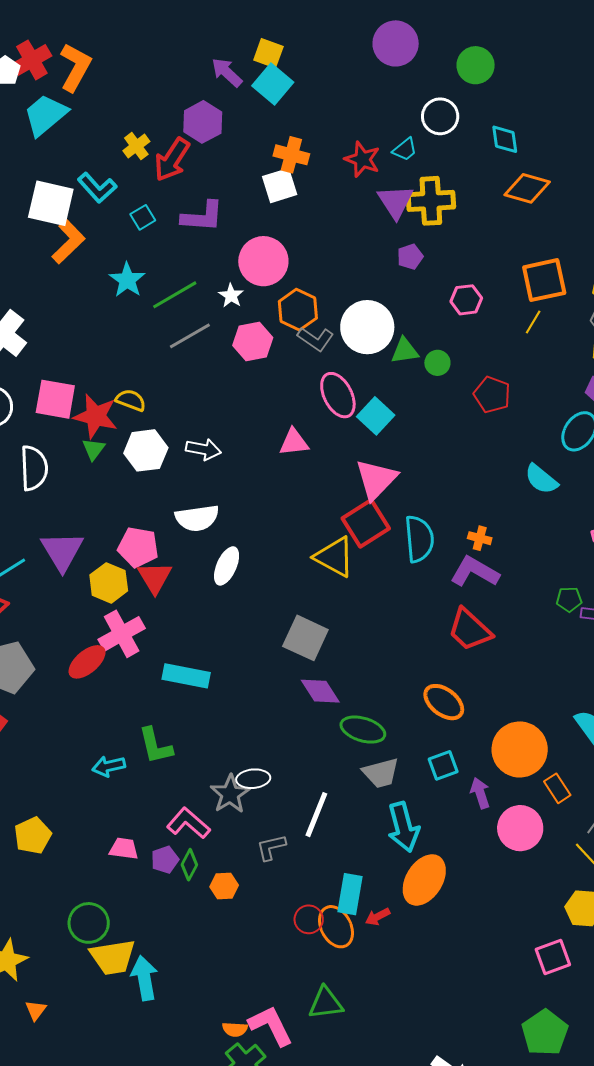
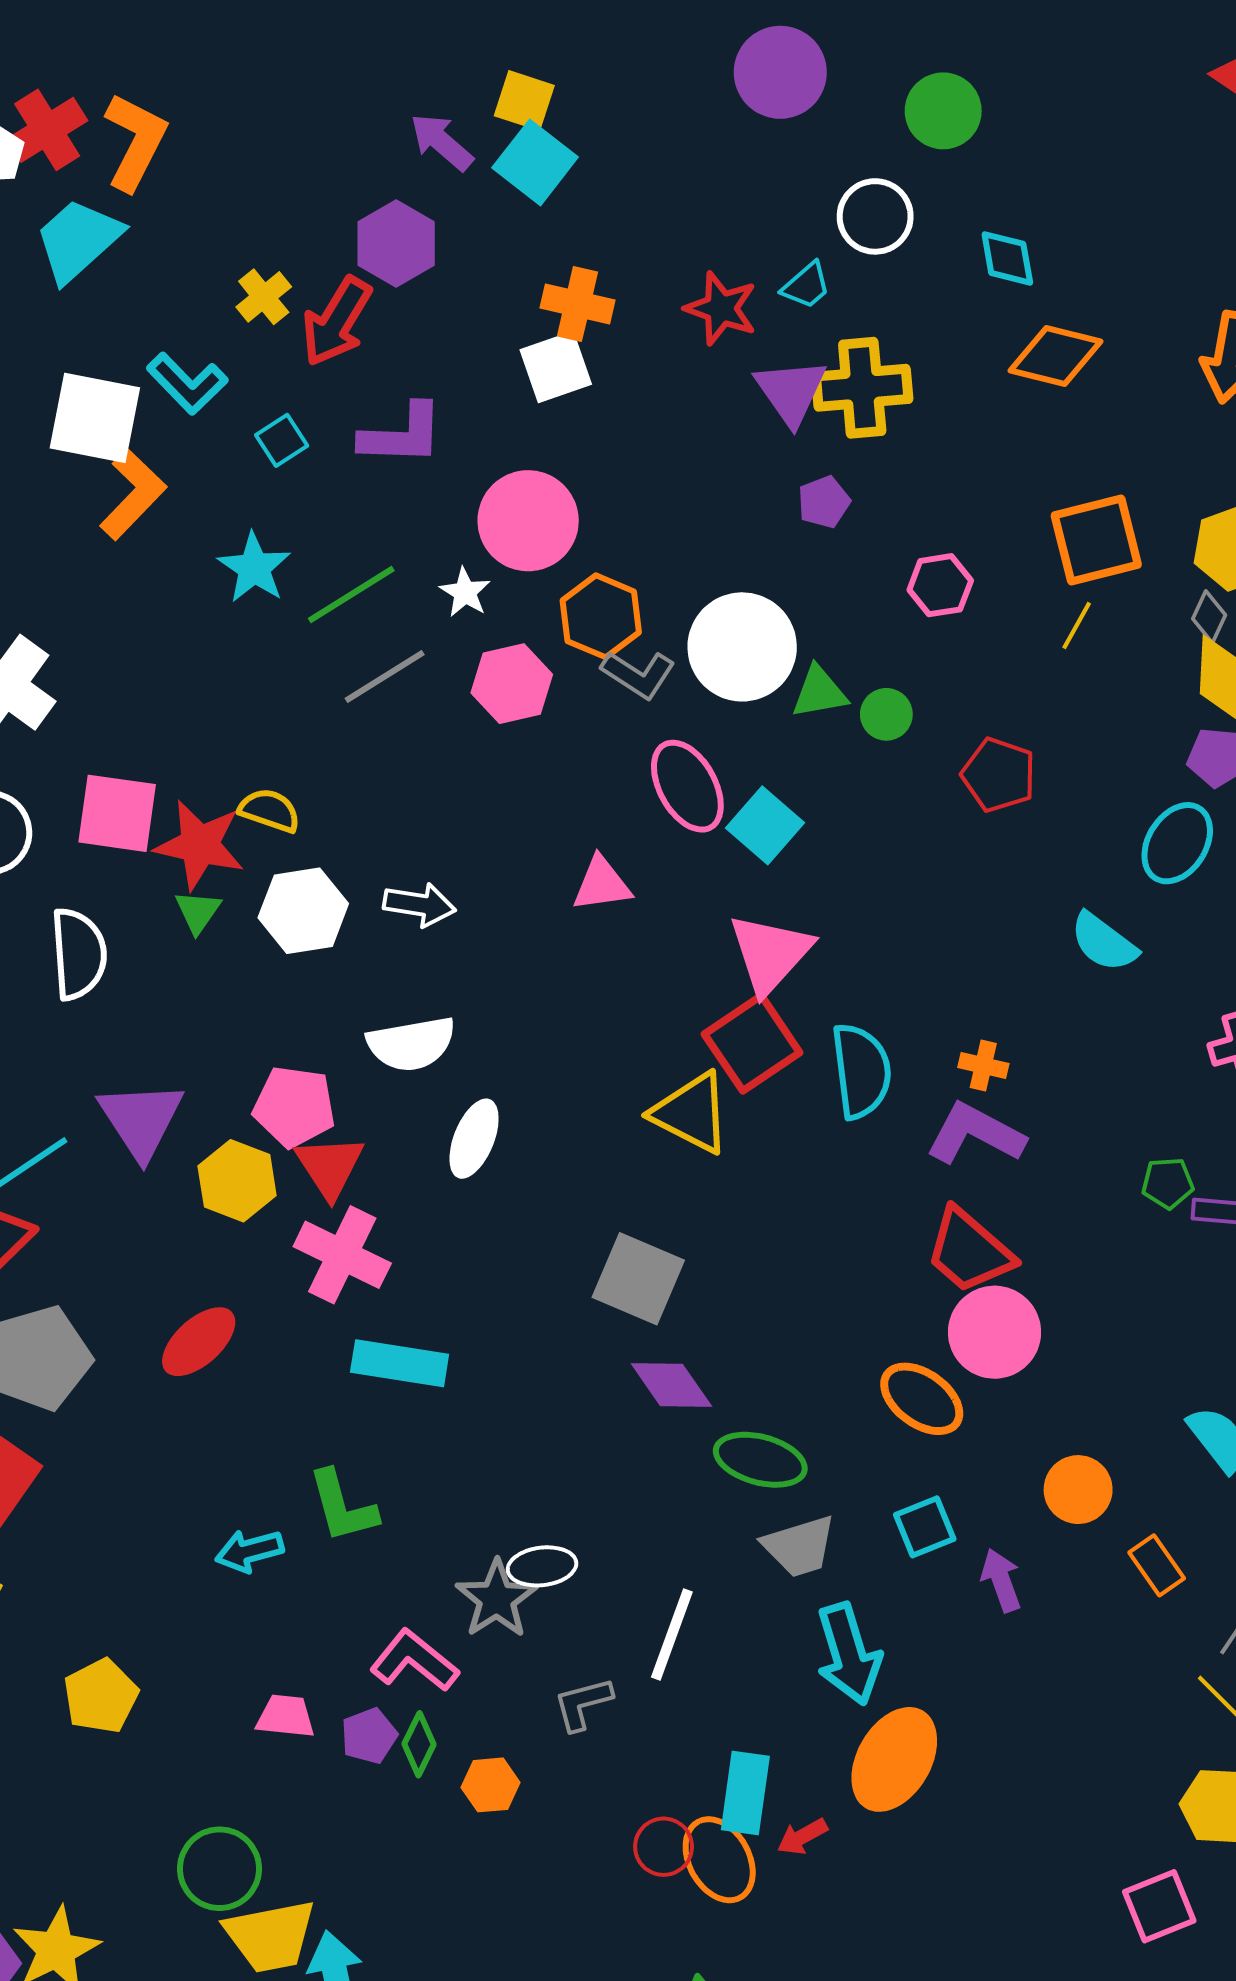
pink cross: (122, 634) -> (342, 1255), moved, turned -33
orange circle: (520, 749) -> (1078, 1490), size x0.6
pink circle: (520, 828) -> (995, 1332), moved

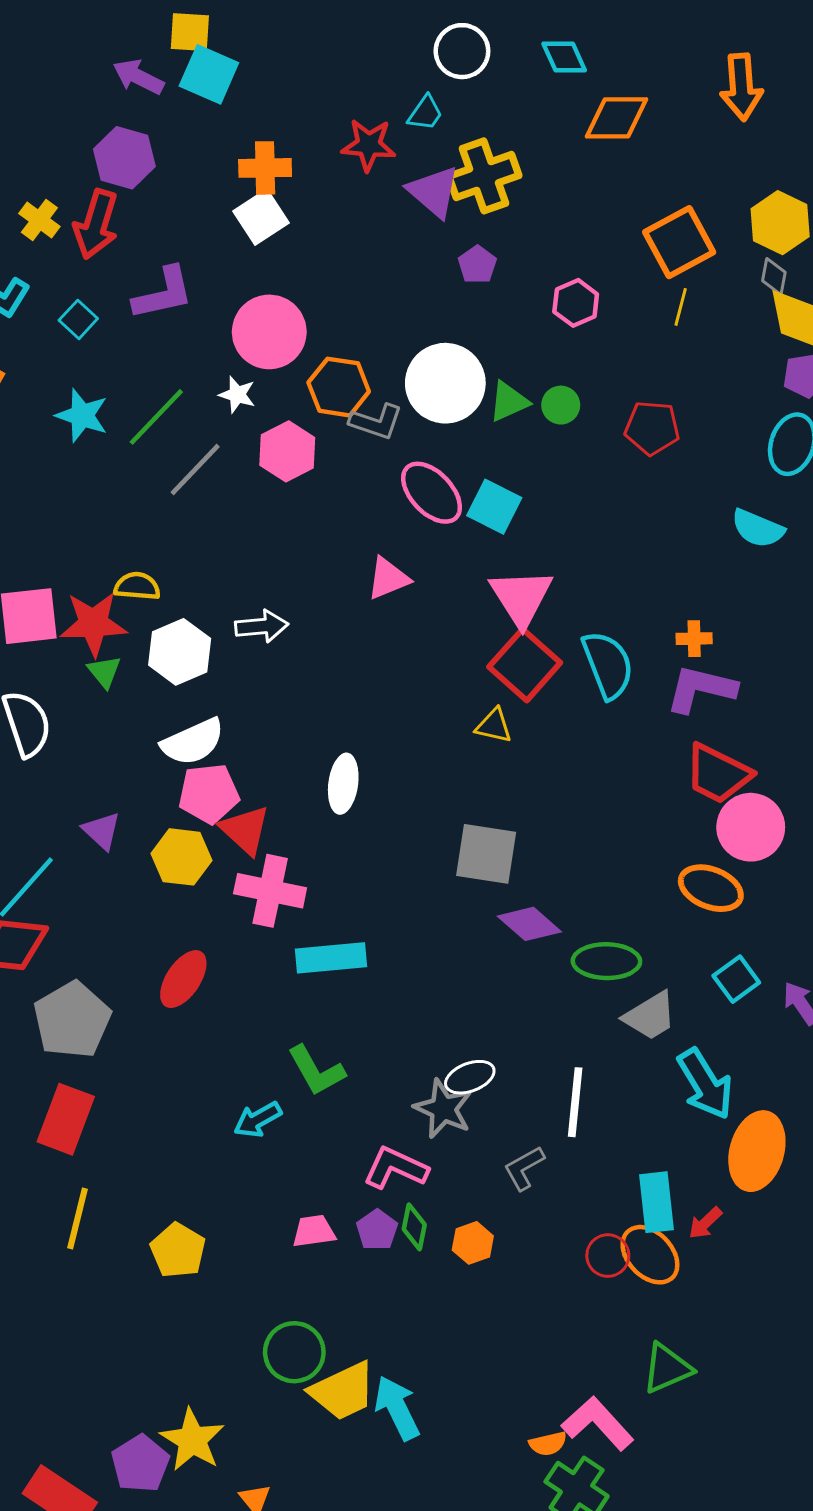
white semicircle: (411, 1044) -> (193, 742), moved
yellow triangle: (691, 1113) -> (494, 726), size x0.6
purple triangle: (141, 1120) -> (102, 831), size x0.6

